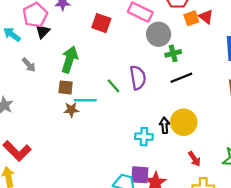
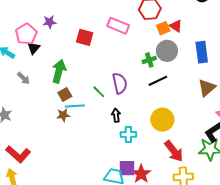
gray circle: (159, 34) -> (167, 51), moved
brown square: (66, 87) -> (65, 95), moved, turned -32
black arrow: (165, 125) -> (116, 115), moved
red arrow: (194, 159) -> (174, 151), size x1.6

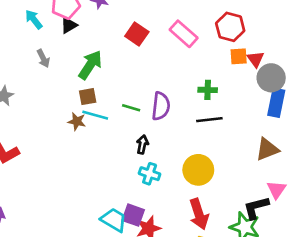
gray circle: (167, 51) -> (271, 78), moved
green line: (99, 92) -> (131, 108), turned -48

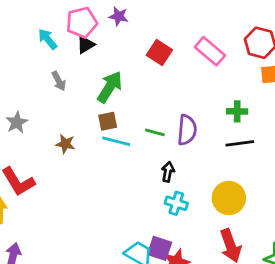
brown star: (77, 121) -> (65, 144), moved

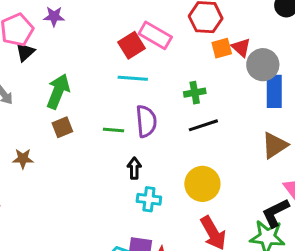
red square: (159, 52) -> (132, 45), moved, turned 35
cyan line: (116, 141) -> (133, 78), moved

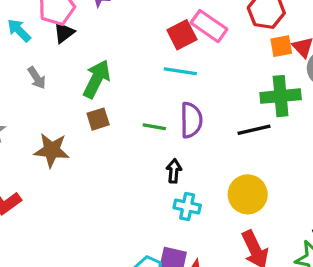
green cross: (195, 93) -> (281, 96), moved, size x1.6
brown star: (23, 159) -> (52, 150), size x1.5

